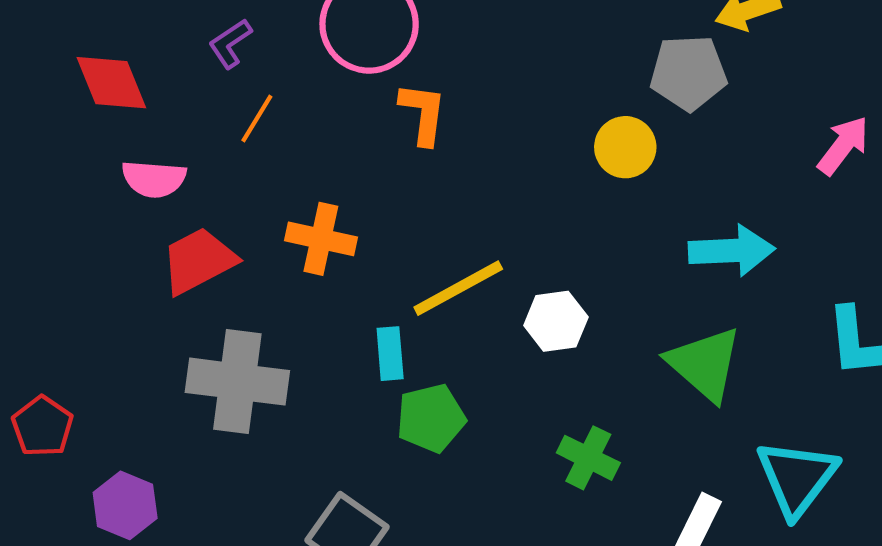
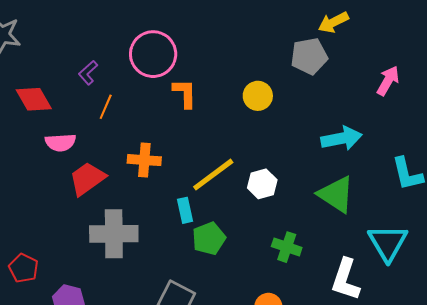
yellow circle: (625, 147) -> (258, 96), moved

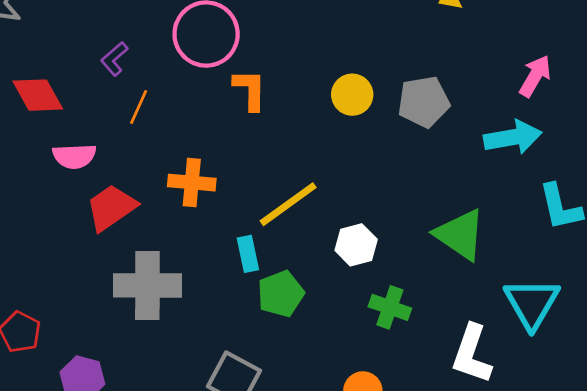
gray pentagon: (309, 56) -> (424, 102), moved
cyan arrow: (342, 138) -> (513, 137), moved
white hexagon: (262, 184) -> (356, 245), moved

